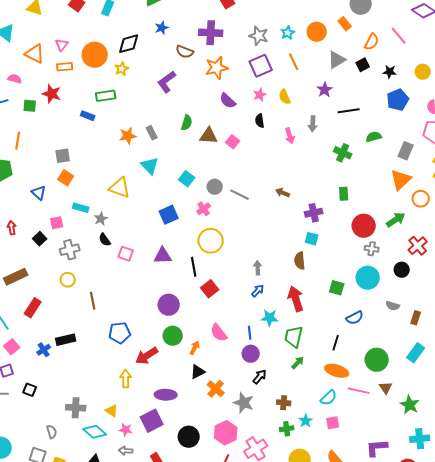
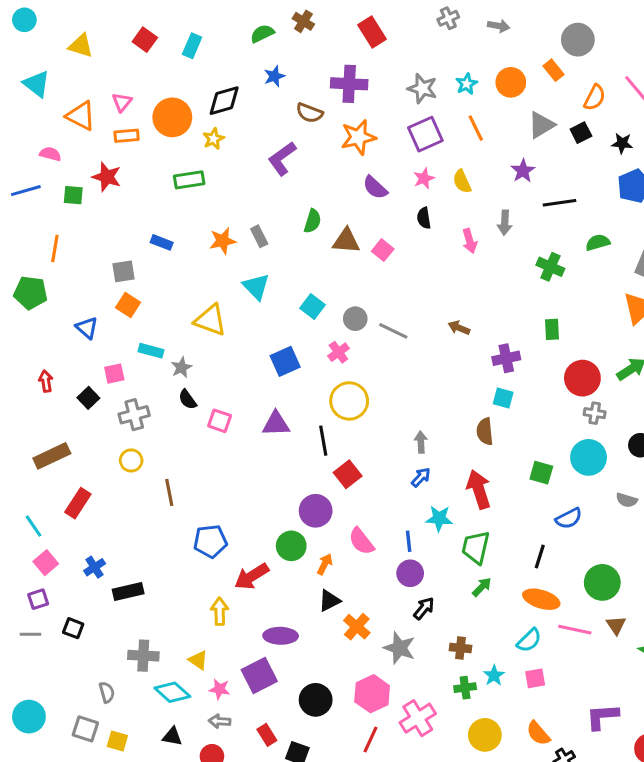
blue rectangle: (88, 116) -> (162, 242), moved
purple circle: (169, 305) -> (316, 511), moved
black rectangle: (66, 340) -> (128, 592), moved

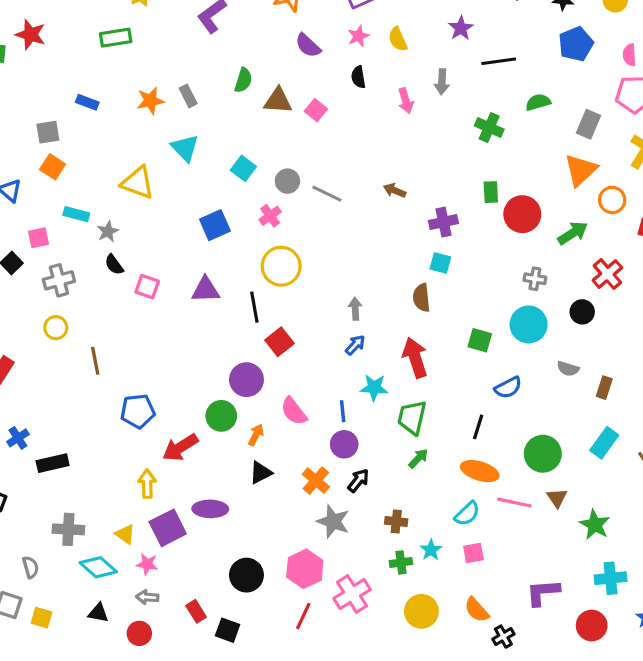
red circle: (582, 378) -> (522, 214), moved
orange cross: (357, 627) -> (316, 481), moved
purple square: (259, 675) -> (168, 528), moved

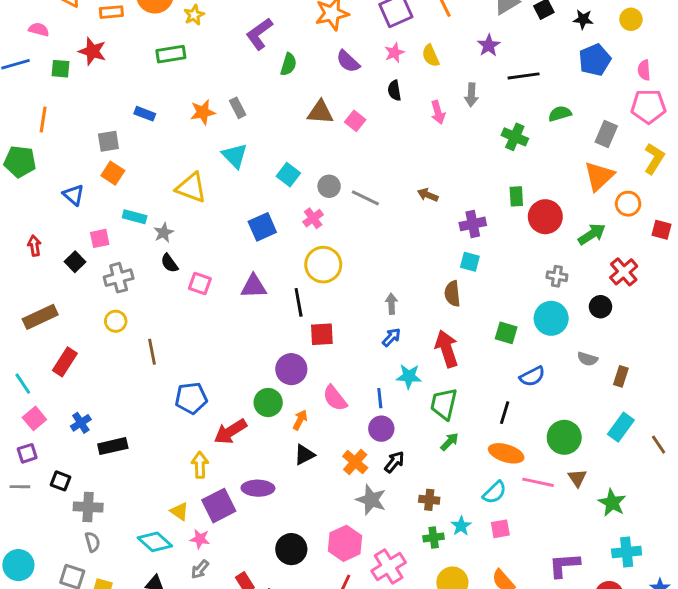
green semicircle: (243, 80) -> (288, 64), moved
red square: (280, 342) -> (322, 334), turned 35
gray cross: (68, 529) -> (88, 507), moved
gray arrow: (147, 597) -> (200, 569), turned -54

